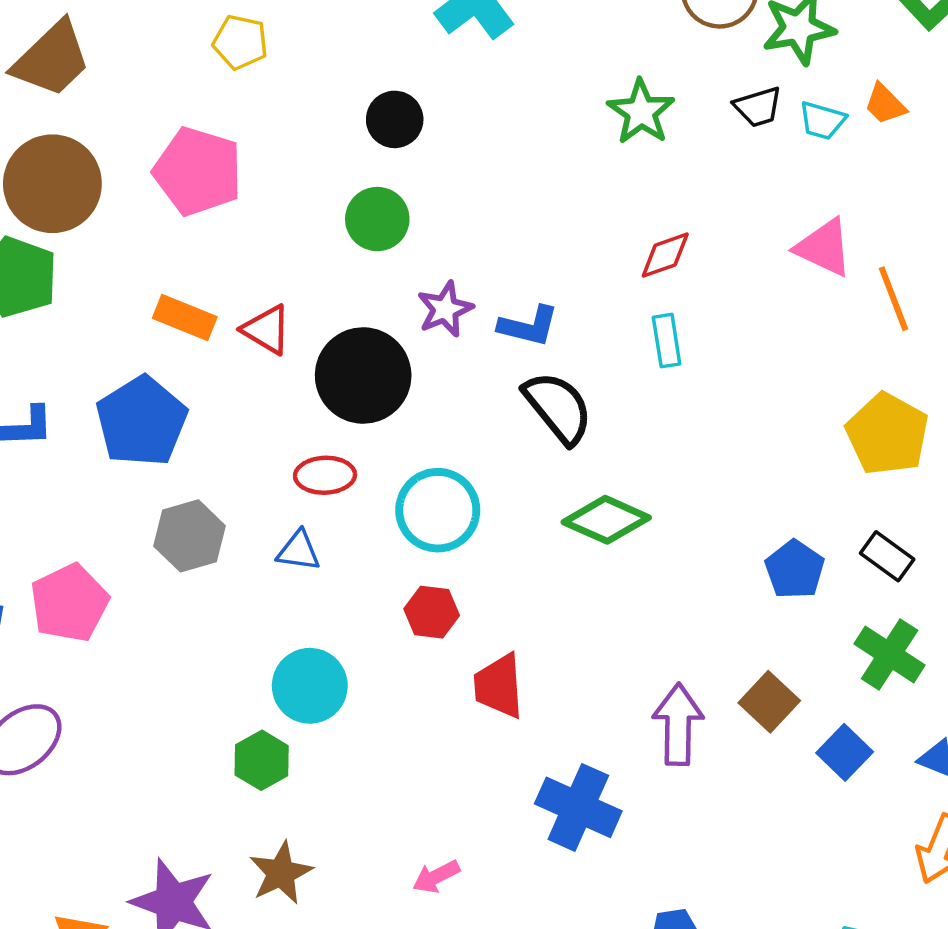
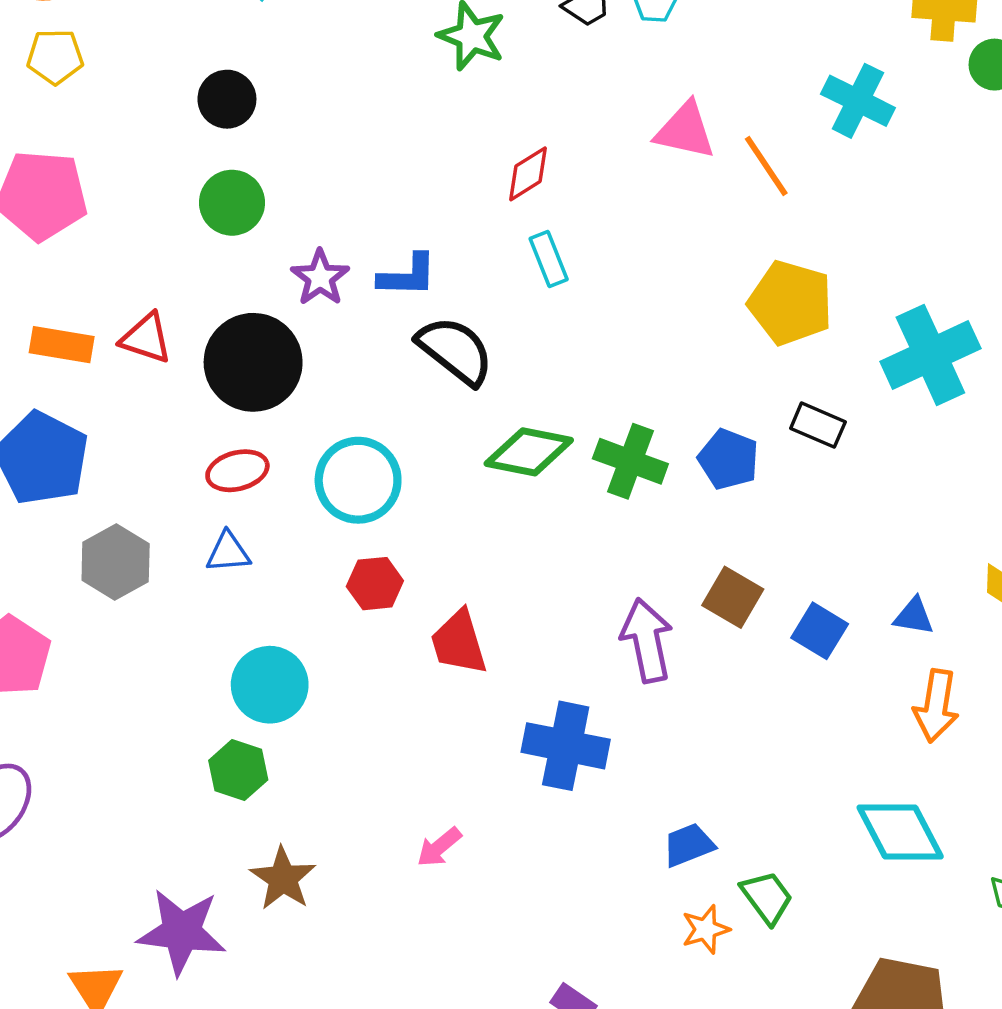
green cross: (890, 654) -> (630, 461), moved

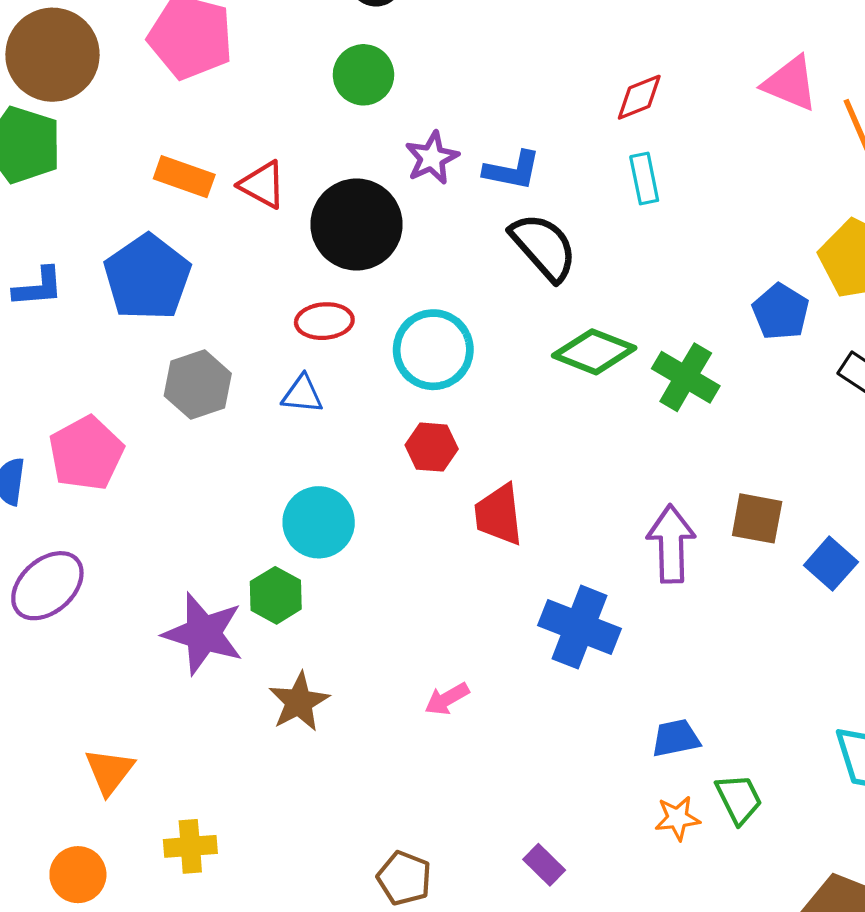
blue pentagon: (728, 459) -> (781, 312), moved
brown square: (733, 597) -> (757, 518), turned -30
purple star: (182, 932) -> (203, 634), moved

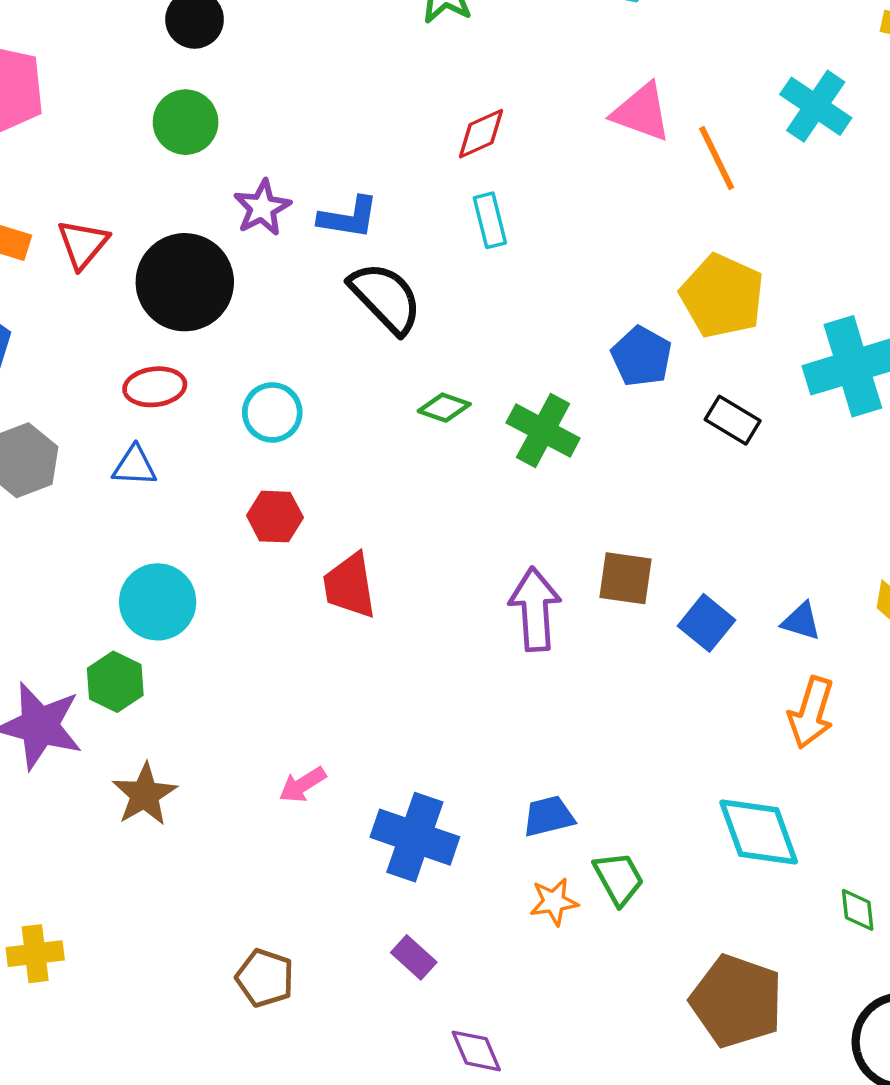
red triangle: (263, 185) -> (83, 244), turned 44
cyan circle: (433, 350) -> (272, 412), size x0.7
green diamond: (594, 352) -> (444, 408), size x0.6
blue cross: (580, 627) -> (415, 837), moved

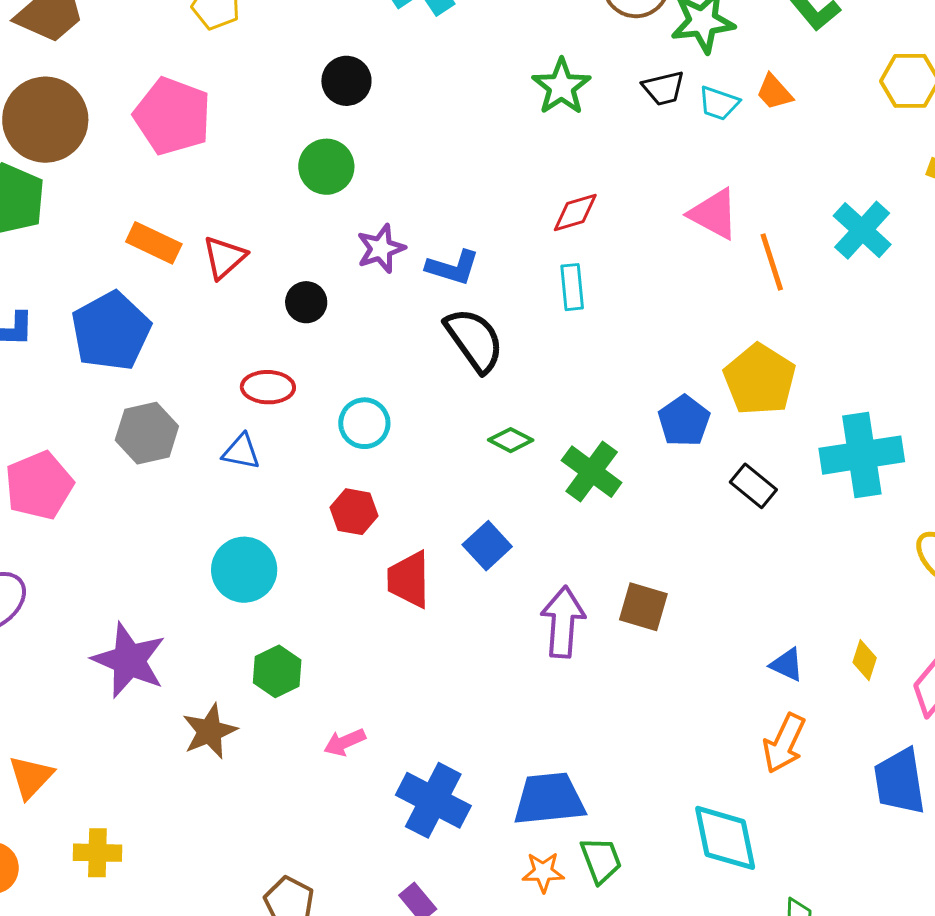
black circle: (185, 282) -> (306, 302), size x0.5
blue square: (707, 623) -> (487, 546), moved
green hexagon: (115, 682) -> (277, 671), moved
blue trapezoid: (549, 816) -> (549, 799), size x1.6

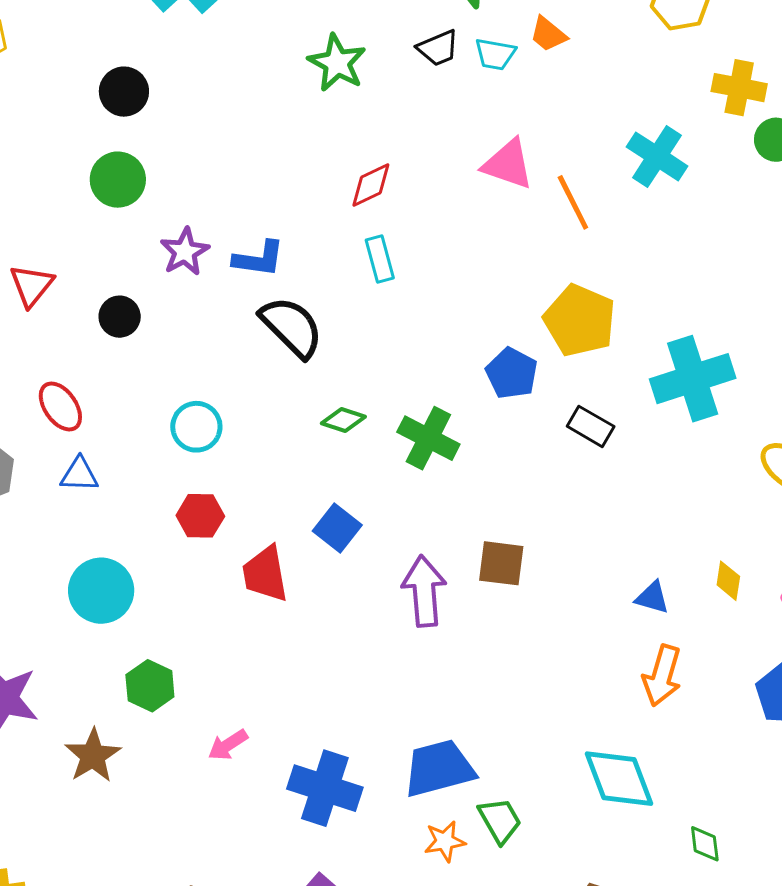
red ellipse: (268, 387) -> (60, 407), moved, turned 63

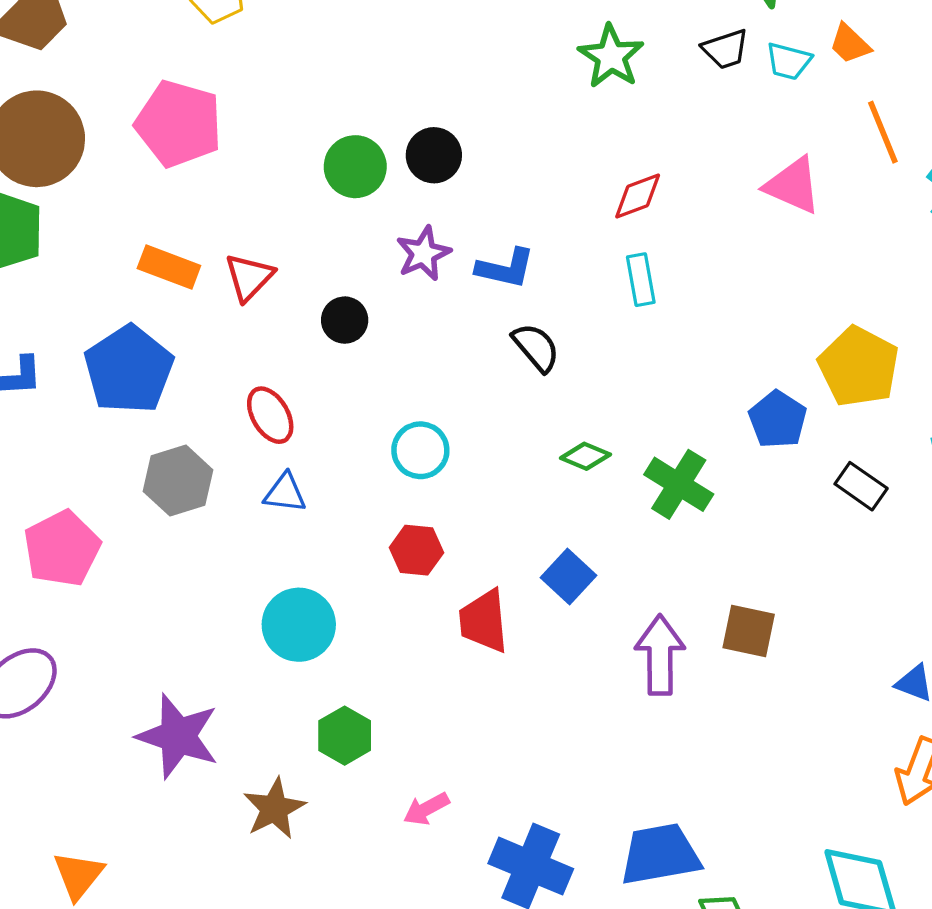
black circle: (124, 92) -> (434, 155), moved
orange line: (573, 202) -> (883, 132), moved
black semicircle: (292, 327) -> (536, 347), size x0.7

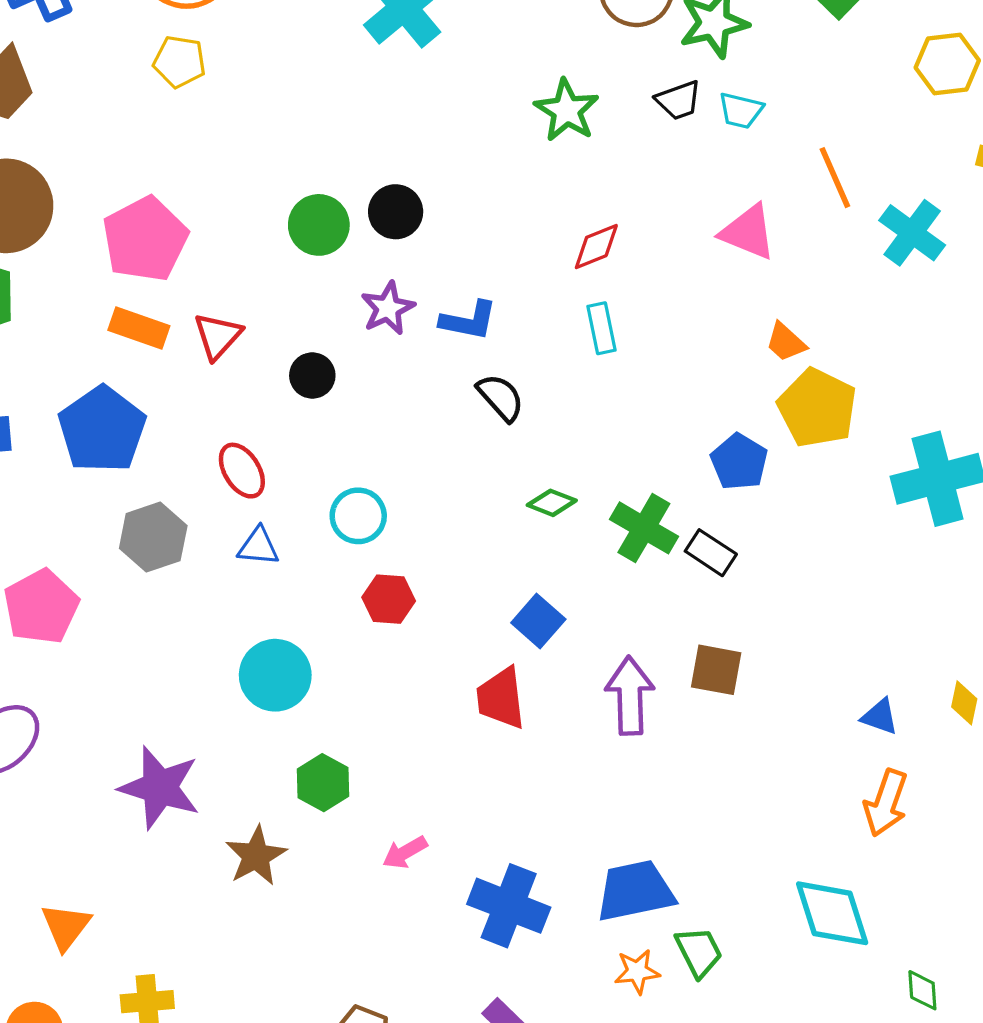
orange trapezoid: (850, 44) -> (786, 342), moved
pink pentagon: (179, 124) -> (145, 239), moved, turned 30
cyan circle: (420, 450) -> (358, 516), moved
black rectangle: (861, 486) -> (711, 553), moved
red trapezoid: (484, 621) -> (501, 698), moved

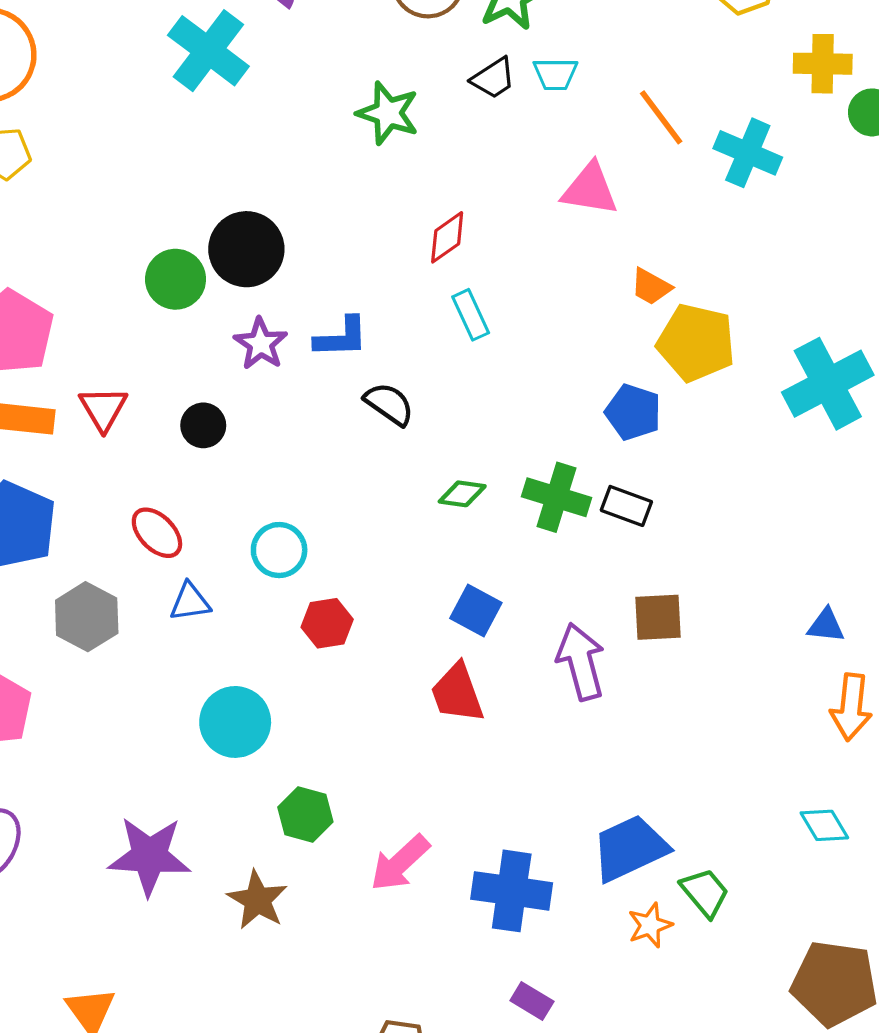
black circle: (396, 212) -> (246, 249), size x1.4
pink arrow: (405, 852) -> (400, 863), size x1.5
cyan diamond: (832, 913) -> (824, 825), size x0.6

